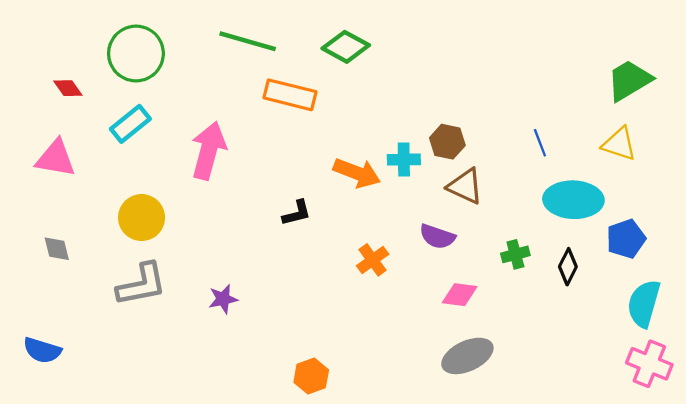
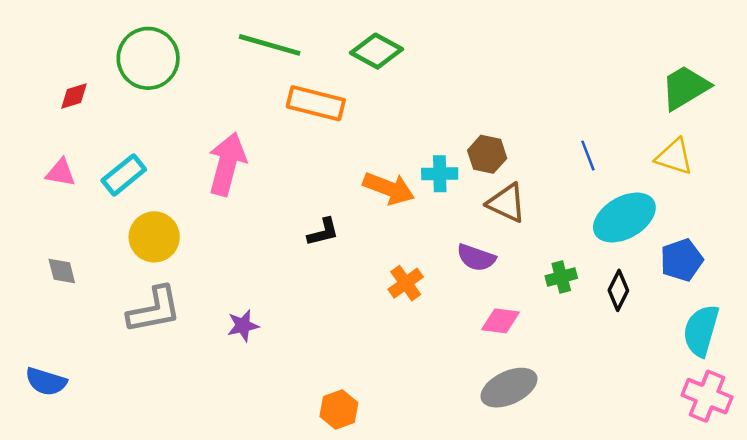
red diamond: (68, 88) -> (74, 96), turned -72
cyan rectangle: (130, 124) -> (124, 175), moved
pink triangle: (56, 158) -> (61, 173), size x0.7
cyan ellipse: (573, 200) -> (624, 217), turned -32

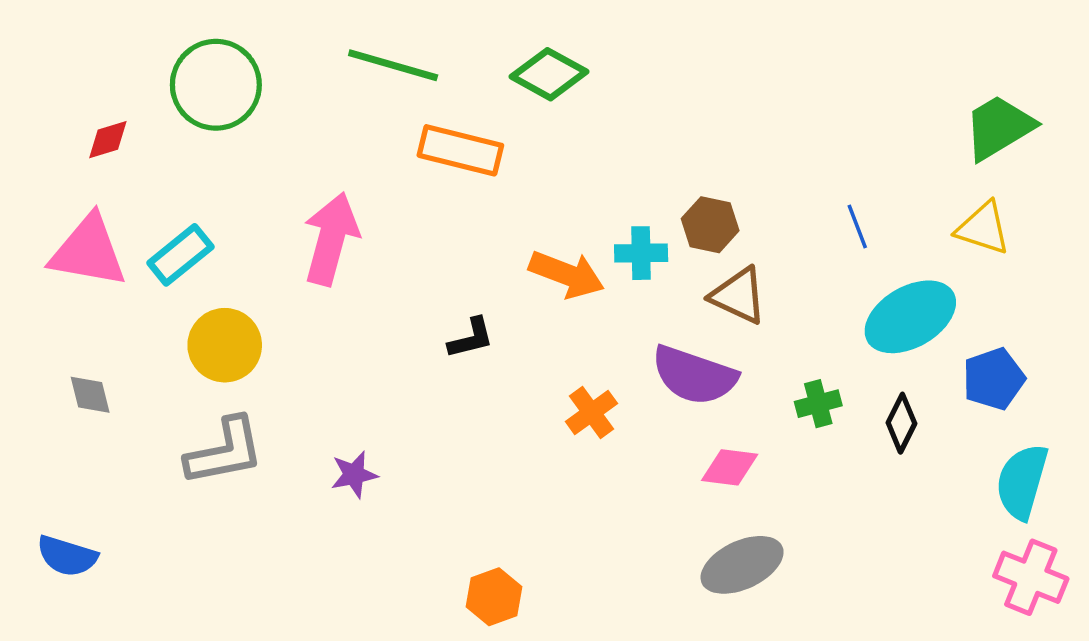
pink triangle: (61, 173) -> (88, 251), size x1.8
purple semicircle: (476, 258) -> (694, 375), size x1.5

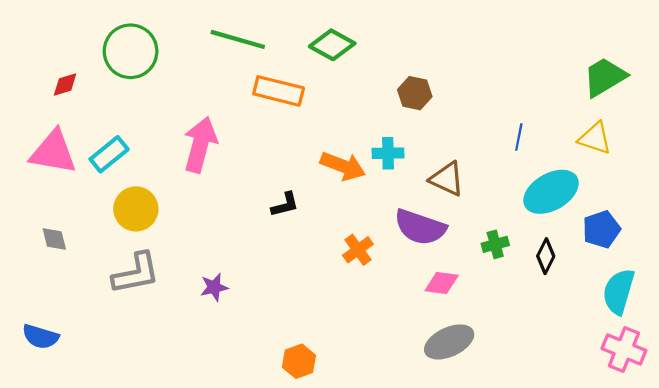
brown hexagon: (710, 225) -> (415, 93), moved
blue line: (857, 226) -> (519, 137), turned 32

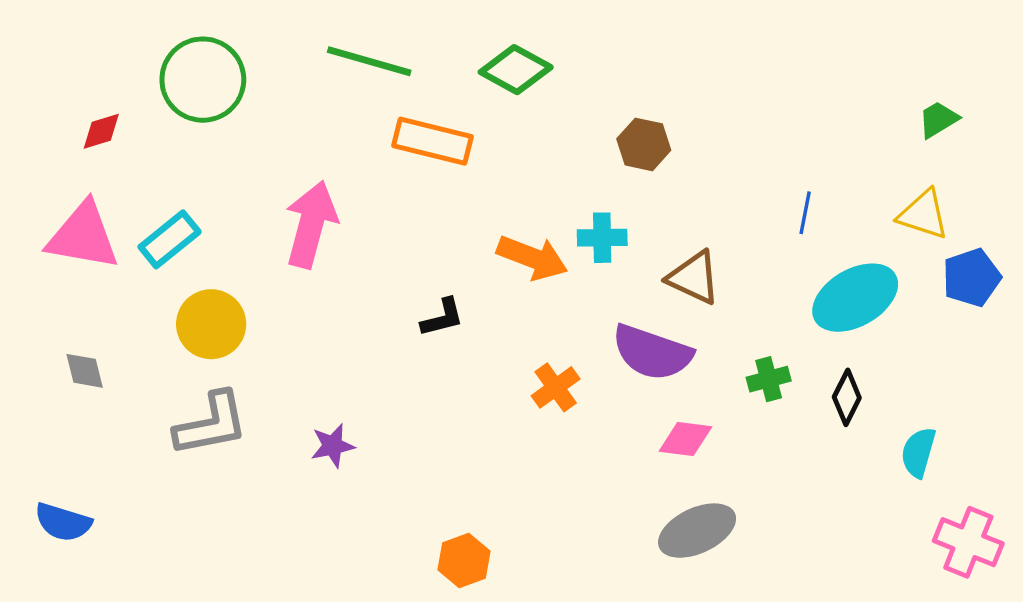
green trapezoid: (605, 77) -> (938, 120), size x0.6
blue pentagon: (601, 229) -> (972, 278), moved
cyan semicircle: (619, 292) -> (918, 452), moved, size x0.7

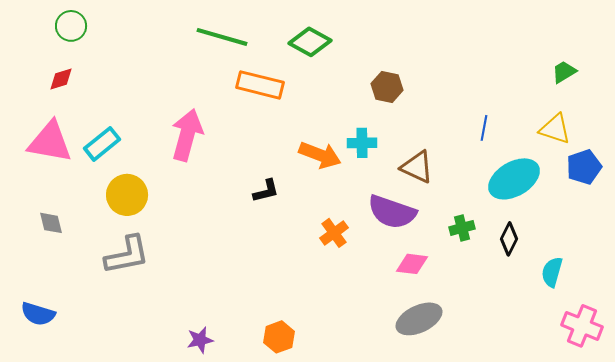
green circle: (203, 80) -> (71, 26), moved, size x0.6
purple star: (333, 446) -> (200, 340), moved

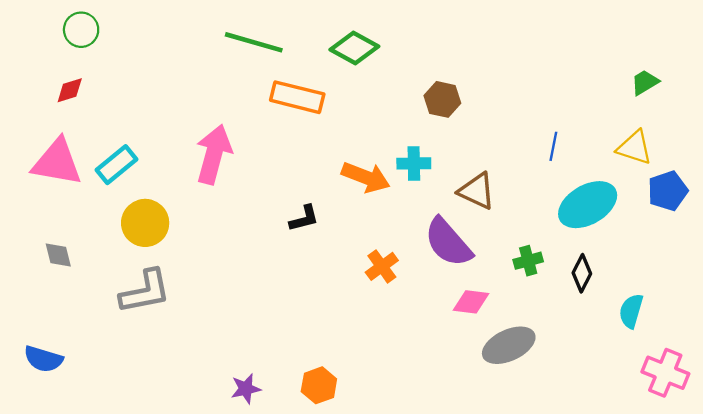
purple semicircle: (392, 212) -> (448, 242), turned 30
gray ellipse: (419, 319) -> (509, 345), moved
purple star: (200, 340) -> (246, 389), moved

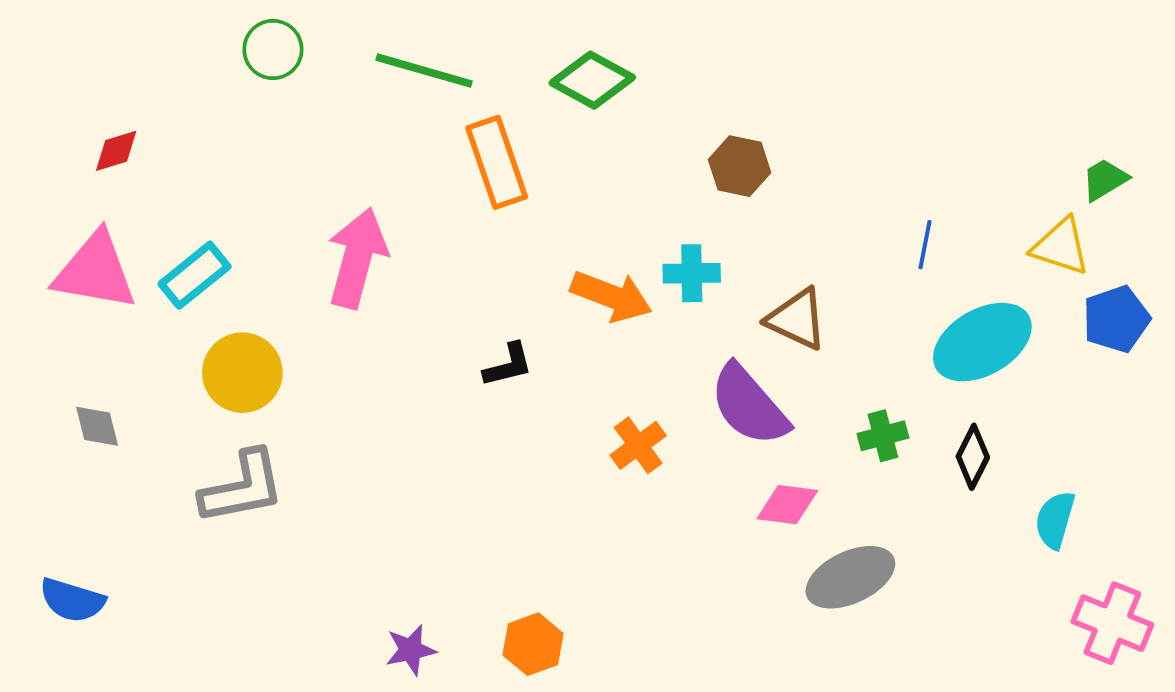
green circle: (81, 30) -> (273, 50), moved
green trapezoid: (645, 82) -> (1105, 180), moved
orange rectangle: (297, 97) -> (497, 162), turned 57

